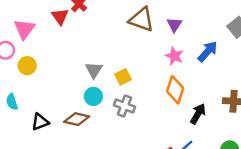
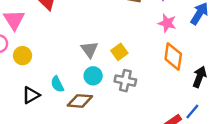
cyan semicircle: (12, 102) -> (57, 84), moved
black triangle: (40, 122) -> (31, 95), moved

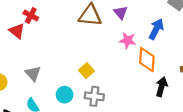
gray triangle: (89, 50) -> (33, 73), moved
orange diamond: (173, 57) -> (147, 60), moved

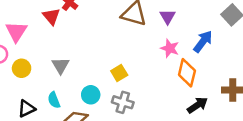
black arrow: (162, 87) -> (197, 105), turned 30

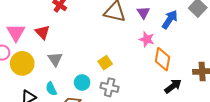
red triangle: (51, 16) -> (43, 32), moved
blue arrow: (203, 41) -> (170, 19), moved
yellow circle: (22, 68) -> (22, 63), size x1.5

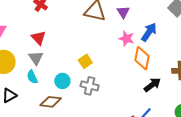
blue arrow: (170, 19) -> (149, 32), moved
red triangle: (43, 32) -> (39, 38), moved
cyan semicircle: (51, 89) -> (32, 77), moved

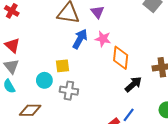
blue arrow: (149, 32) -> (80, 39), moved
yellow square: (85, 61) -> (62, 66), turned 32
cyan circle: (62, 81) -> (44, 80), moved

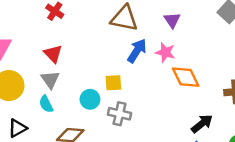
purple triangle: (97, 12) -> (172, 20), moved
orange diamond: (121, 58) -> (186, 77), turned -35
black arrow: (133, 84) -> (202, 124), moved

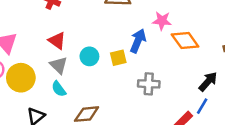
blue arrow: (137, 51) -> (138, 41), moved
cyan circle: (90, 99) -> (89, 56), moved
gray cross: (119, 114) -> (149, 84), moved

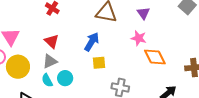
blue arrow: (138, 41) -> (92, 42), moved
cyan circle: (89, 56) -> (65, 78), moved
gray triangle: (59, 65) -> (50, 61), turned 42

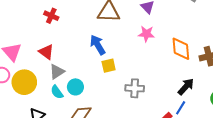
red triangle: (52, 41) -> (46, 52), moved
blue arrow: (92, 42) -> (98, 45), turned -54
orange diamond: (155, 57) -> (181, 49), moved, turned 30

